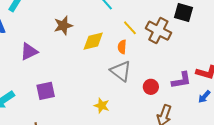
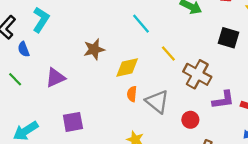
brown cross: (158, 31) -> (197, 74), moved
orange semicircle: (122, 47) -> (132, 94), moved
purple L-shape: (181, 80) -> (223, 100), moved

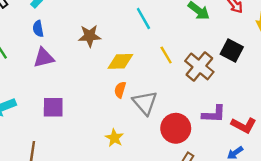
blue semicircle: (24, 49) -> (38, 29), moved
brown cross: (197, 74) -> (199, 66), moved
red circle: (190, 120) -> (176, 128), size x1.6

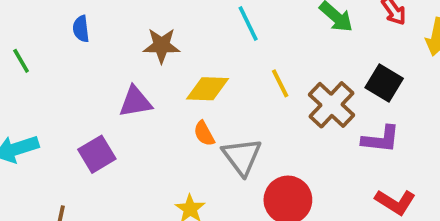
purple triangle: (44, 58) -> (135, 102), moved
orange semicircle: (120, 90) -> (204, 134), turned -49
purple square: (53, 107) -> (97, 154), turned -35
purple L-shape: (214, 114) -> (381, 139), moved

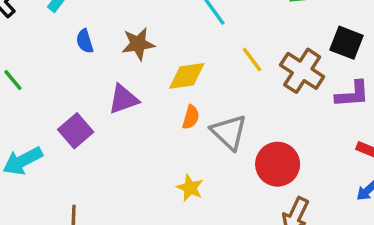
blue semicircle: (81, 29) -> (85, 41), moved
orange semicircle: (204, 134) -> (191, 117), turned -125
purple square: (97, 154) -> (76, 131), moved

